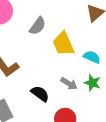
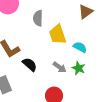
gray semicircle: (38, 26) -> (38, 18), turned 140
black semicircle: (40, 94) -> (30, 64), moved

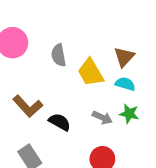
brown triangle: (86, 12) -> (124, 57), moved

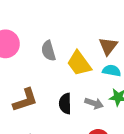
brown L-shape: (28, 106) -> (25, 100), turned -60
black semicircle: (60, 122) -> (65, 104), moved, turned -114

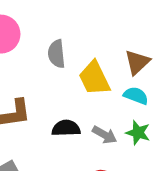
black semicircle: (65, 104) -> (66, 128), turned 78

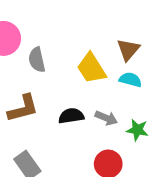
gray semicircle: (57, 54) -> (37, 60), moved
green star: (138, 133) -> (137, 130), moved

